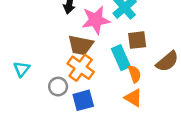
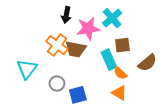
orange cross: (81, 68) -> (57, 45), moved
cyan triangle: (22, 69) -> (27, 69), size x1.5
orange semicircle: (135, 74) -> (120, 73), turned 152

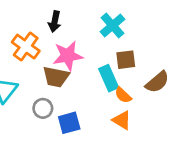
pink star: (88, 28) -> (68, 56), moved
orange cross: (57, 45) -> (26, 47), moved
brown trapezoid: (76, 49) -> (56, 77), moved

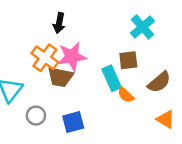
cyan cross: (113, 25) -> (142, 27), moved
orange cross: (26, 47) -> (45, 58), moved
gray circle: (43, 108) -> (36, 116), moved
orange triangle: (122, 120) -> (166, 119), moved

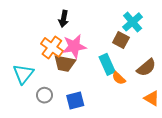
brown square: (128, 60) -> (121, 40), moved, turned 35

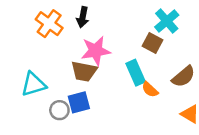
orange cross: (52, 47) -> (49, 24), moved
cyan triangle: (23, 74) -> (34, 84), turned 35
blue square: (75, 100) -> (79, 102), moved

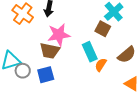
orange semicircle: (150, 89) -> (101, 65), turned 80
gray circle: (59, 110) -> (23, 71), moved

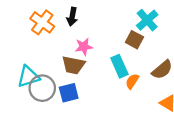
pink star: (59, 35) -> (84, 47), size x0.7
gray circle: (23, 71) -> (42, 88), size x1.5

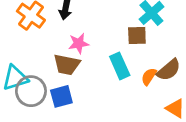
brown square: (134, 40) -> (137, 35), turned -30
orange semicircle: (132, 81) -> (149, 77), moved

